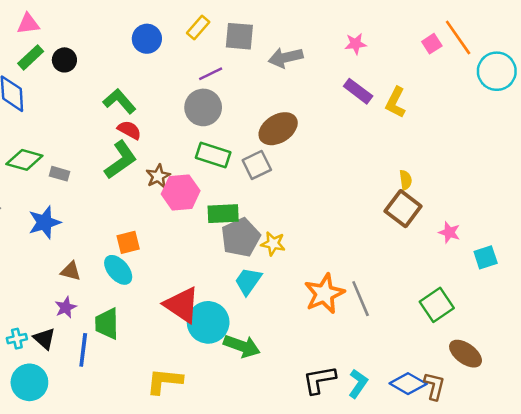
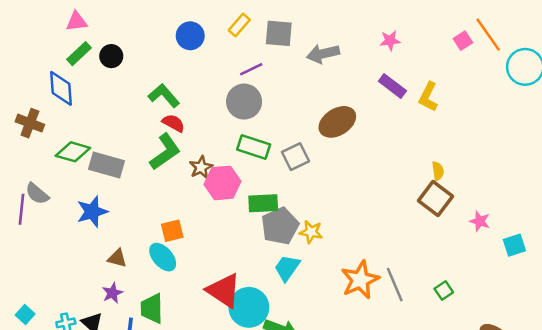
brown ellipse: (278, 129) -> (337, 122), moved
gray rectangle: (59, 174) -> (106, 165), size x1.8
green square: (437, 305) -> (444, 291), moved, size x0.6

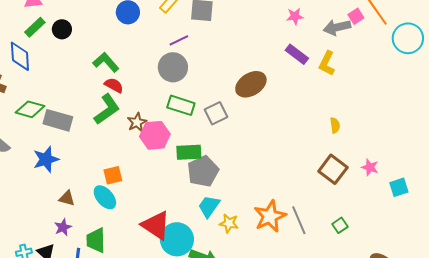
gray arrow: (323, 54) -> (337, 27), moved
brown square: (435, 198) -> (333, 169), moved
yellow star: (311, 232) -> (229, 223), moved

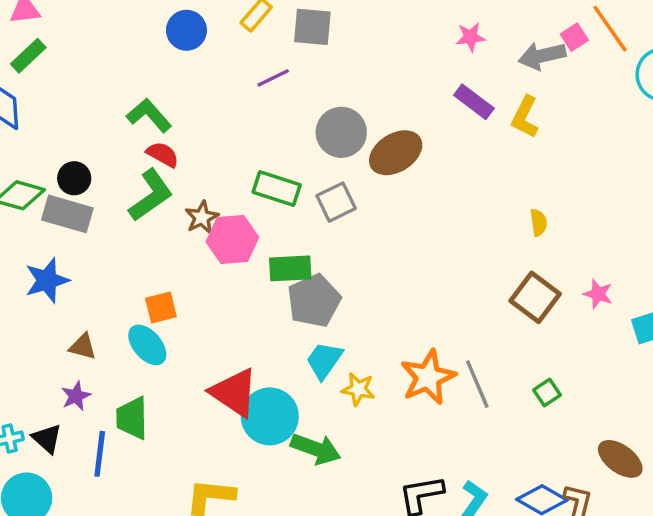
black circle: (62, 29) -> (74, 178), moved
gray circle: (173, 67) -> (341, 132), moved

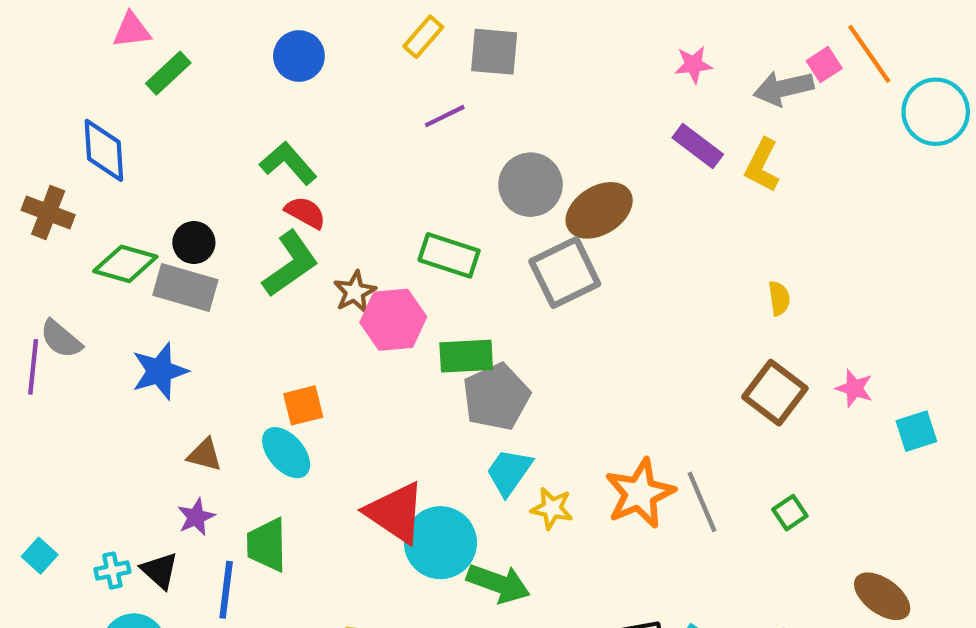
blue circle: (186, 30) -> (299, 56), moved
green rectangle: (28, 56) -> (168, 73), moved
gray square: (336, 202) -> (565, 273), moved, size x1.4

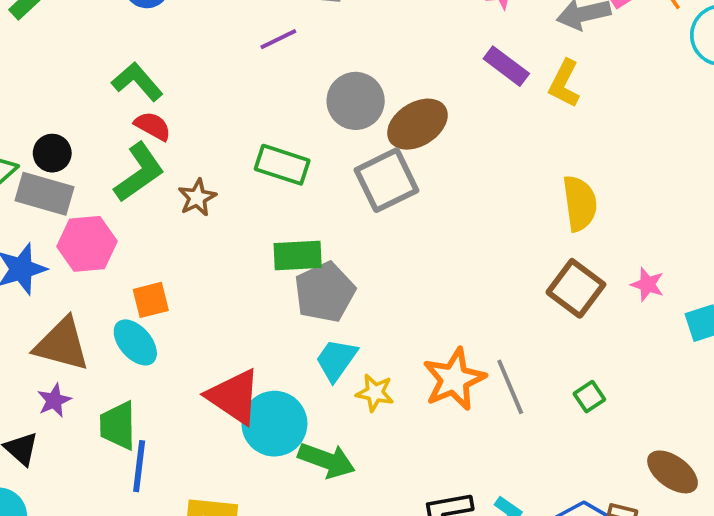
yellow semicircle: (779, 298) -> (580, 203), size x1.8
pink hexagon: (393, 320) -> (87, 244), moved
brown triangle: (205, 455) -> (62, 344), size x1.8
blue line: (226, 590) -> (139, 466), moved

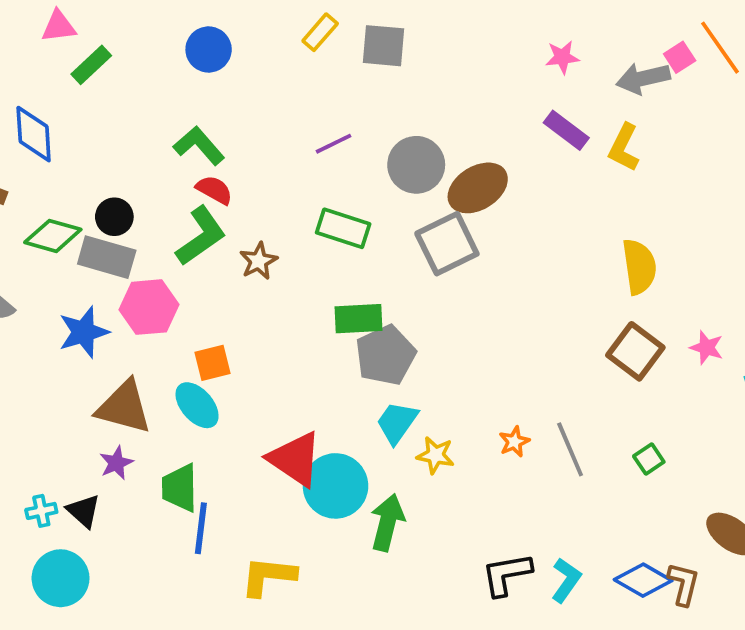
purple line: (278, 39) -> (334, 144), moved
orange star: (454, 379) -> (514, 442), size x0.5
green arrow: (327, 460) -> (387, 522), turned -96

